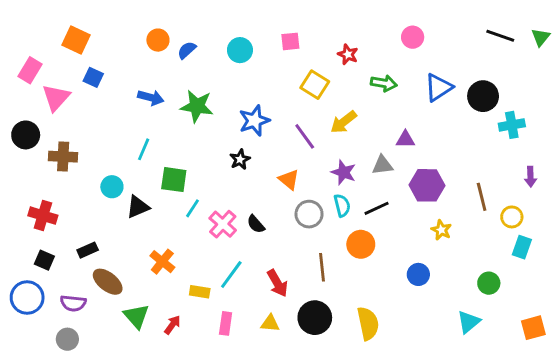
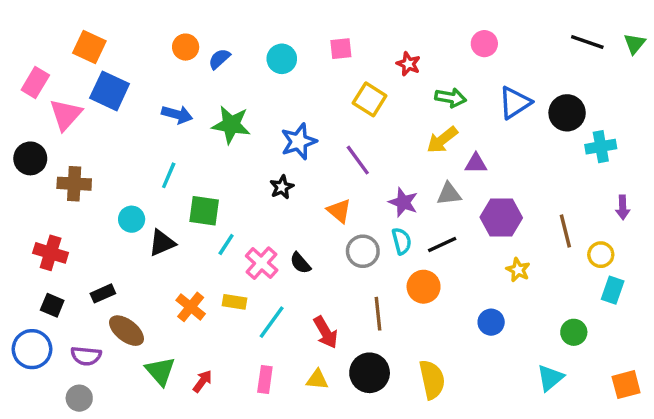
blue square: (93, 77) -> (110, 91), size x1.6
yellow arrow: (344, 122) -> (442, 140), moved
yellow rectangle: (200, 292) -> (235, 302), moved

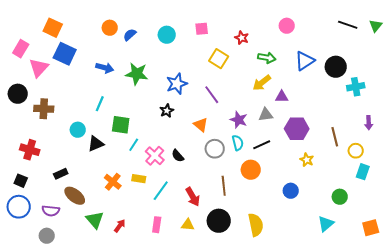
black square: (52, 305) -> (21, 181), moved

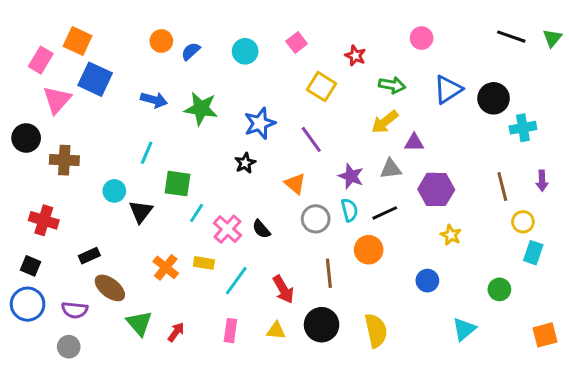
pink square: (202, 29) -> (297, 42), turned -32
pink rectangle: (21, 49) -> (41, 60), moved
brown line: (335, 137) -> (502, 187), moved
black triangle: (96, 144) -> (141, 212), turned -30
cyan triangle: (326, 224) -> (464, 329), moved

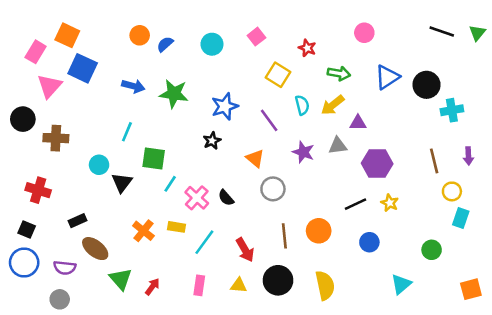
cyan semicircle: (349, 210) -> (302, 105), moved
black line: (385, 213) -> (355, 204), moved
orange circle: (369, 250) -> (319, 231), moved

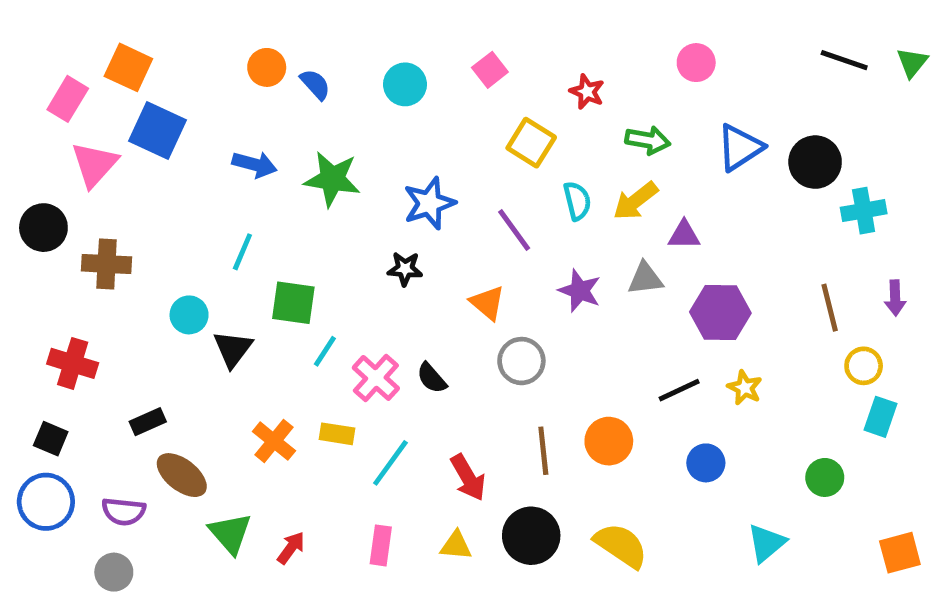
blue semicircle: (165, 44) -> (315, 84), turned 90
black star: (212, 141) -> (405, 269), turned 30
yellow semicircle: (325, 285) -> (621, 545), turned -44

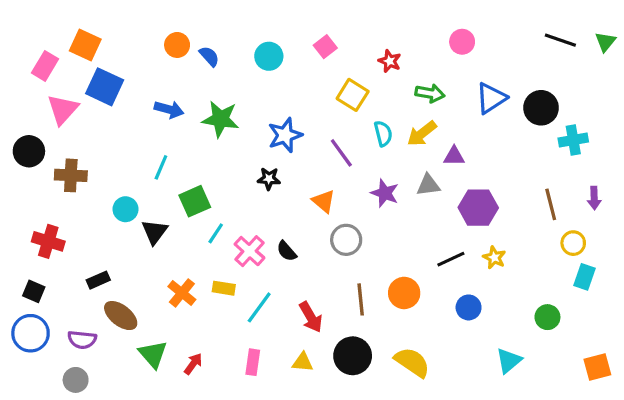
green square: (293, 303) -> (195, 201), turned -32

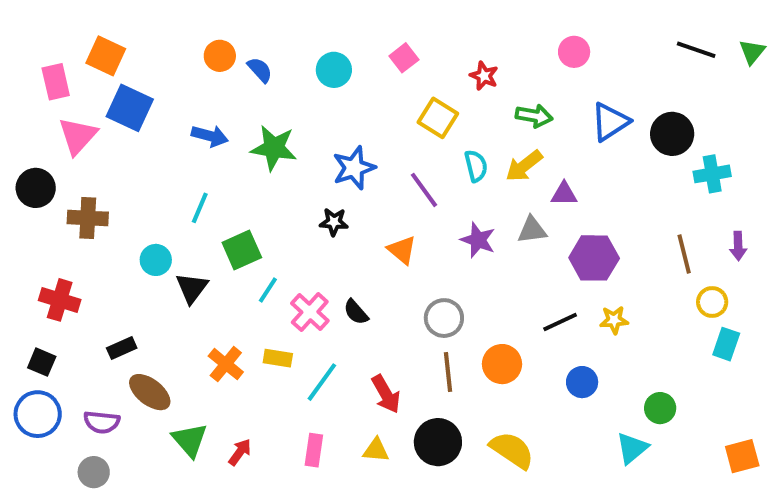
pink rectangle: (45, 66) -> (56, 82), turned -44
gray circle: (346, 240) -> (444, 318), moved
yellow star: (494, 258) -> (614, 320), turned -30
green circle: (547, 317) -> (660, 408), moved

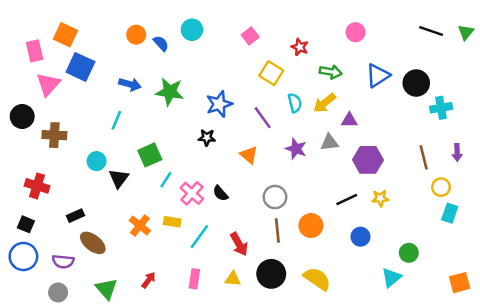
cyan circle: (334, 70) -> (192, 30), moved
cyan line: (200, 208) -> (116, 120), moved
green triangle: (190, 440) -> (106, 289), moved

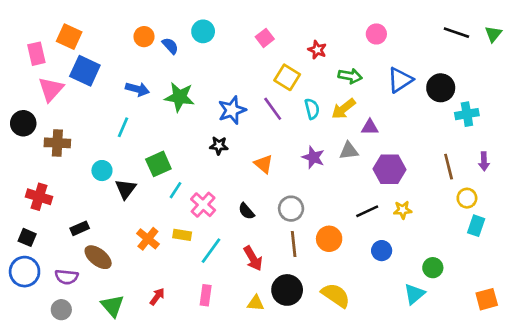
purple line: (263, 118) -> (273, 109), moved
black semicircle: (220, 193) -> (246, 211), moved
yellow triangle: (233, 279) -> (256, 303), moved

